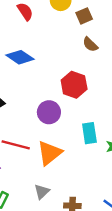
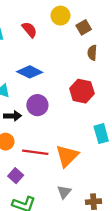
brown semicircle: (90, 44) -> (92, 53), turned 56
purple circle: (49, 112) -> (37, 105), moved

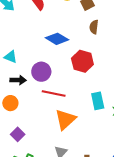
blue diamond: (30, 72) -> (57, 39), moved
red line: (35, 152) -> (54, 94), moved

